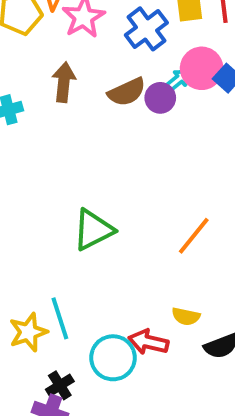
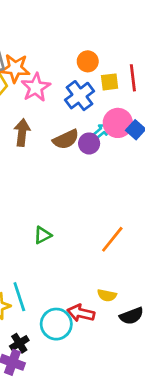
green triangle: (93, 230) -> (43, 235), size x0.6

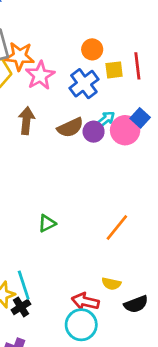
pink circle: (118, 123) -> (125, 130), moved
cyan circle: (56, 324) -> (81, 325), moved
black cross: (19, 343) -> (21, 307), moved

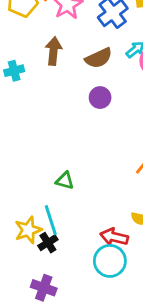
purple circle: (94, 132) -> (100, 98), moved
green triangle: (47, 223) -> (65, 181), moved, turned 42

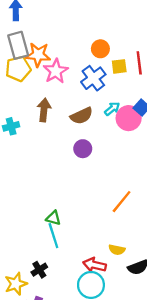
cyan line: (51, 220) -> (53, 236), moved
yellow star: (28, 230) -> (16, 284), moved

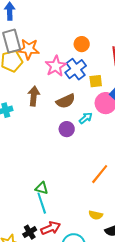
yellow square: (119, 66) -> (96, 81), moved
pink star: (56, 71) -> (56, 66), moved
cyan arrow: (112, 109) -> (86, 118), moved
red arrow: (95, 265) -> (51, 228), moved, turned 144

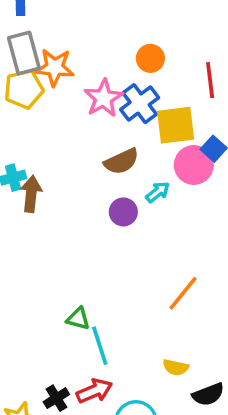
yellow square: (96, 81) -> (176, 125), size x1.6
brown arrow: (34, 96) -> (31, 194), moved
cyan line: (42, 203) -> (100, 346), moved

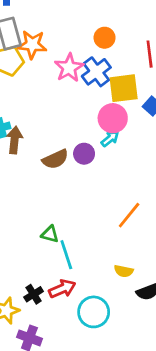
brown semicircle: (121, 161) -> (55, 159), moved
pink circle: (194, 165) -> (113, 118), moved

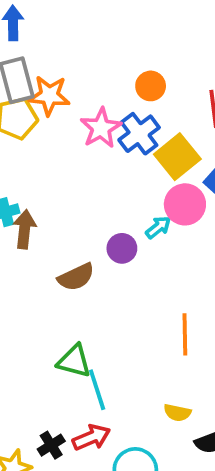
yellow square: (124, 88) -> (177, 157), turned -32
pink circle: (113, 118) -> (185, 204), moved
brown semicircle: (55, 159) -> (76, 277), moved
orange line: (129, 215) -> (185, 334), turned -40
green triangle: (50, 234) -> (74, 361), size x1.4

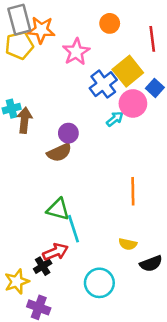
blue cross: (139, 134) -> (103, 84), moved
purple circle: (122, 248) -> (68, 133), moved
red arrow: (91, 437) -> (55, 252), moved

